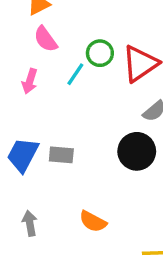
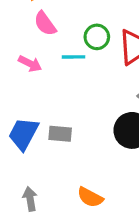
cyan line: (75, 74) -> (73, 57), turned 55
pink arrow: (30, 81) -> (30, 64), turned -80

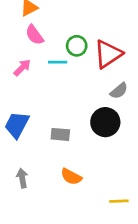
pink arrow: (30, 64) -> (22, 68), turned -72
gray rectangle: (60, 134) -> (60, 134), moved

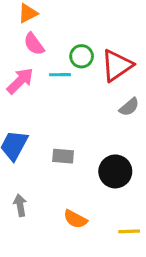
pink arrow: (22, 68) -> (20, 81), size x1.4
black circle: (105, 122) -> (115, 171), moved
orange semicircle: (71, 177) -> (75, 219), moved

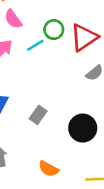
cyan line: (60, 75) -> (35, 45), turned -30
gray rectangle: (63, 156) -> (38, 115), turned -60

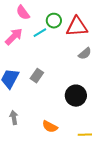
red triangle: (84, 37) -> (77, 27), turned 30
gray rectangle: (38, 115) -> (37, 76), moved

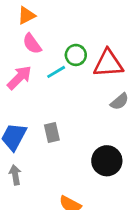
gray rectangle: (37, 76) -> (52, 133), turned -48
gray arrow: (14, 118) -> (15, 175), moved

